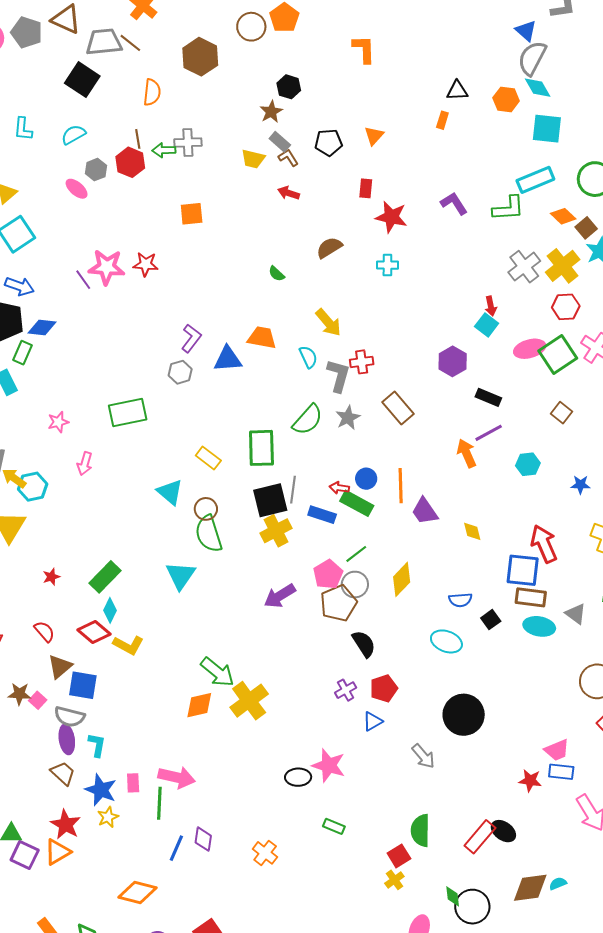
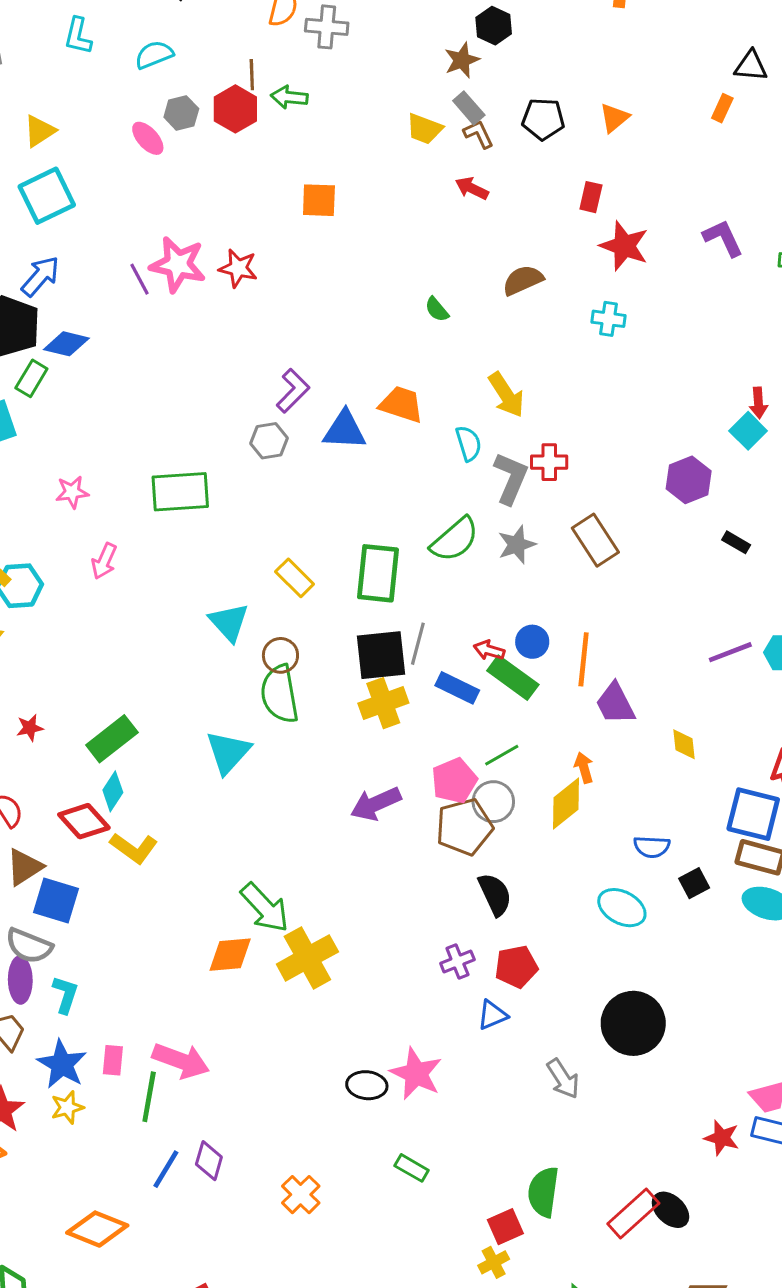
gray cross: (188, 143) -> (327, 27), moved
blue arrow: (20, 286) -> (40, 276), turned -76
black rectangle: (488, 397) -> (736, 542), size x0.7
purple line: (489, 433) -> (730, 652), moved
orange arrow: (467, 453) -> (584, 768), moved, size x0.7

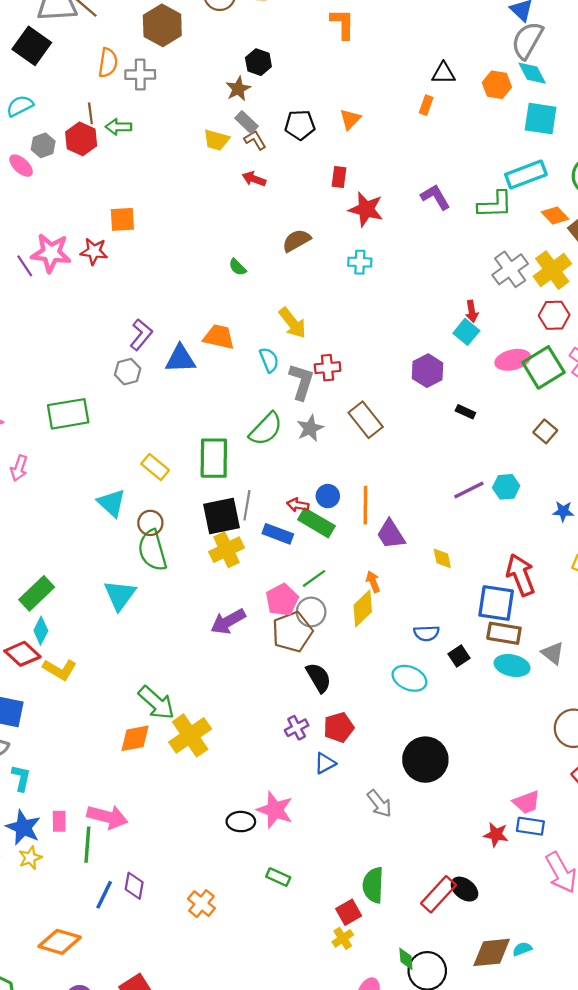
orange square: (319, 200) -> (122, 219), moved

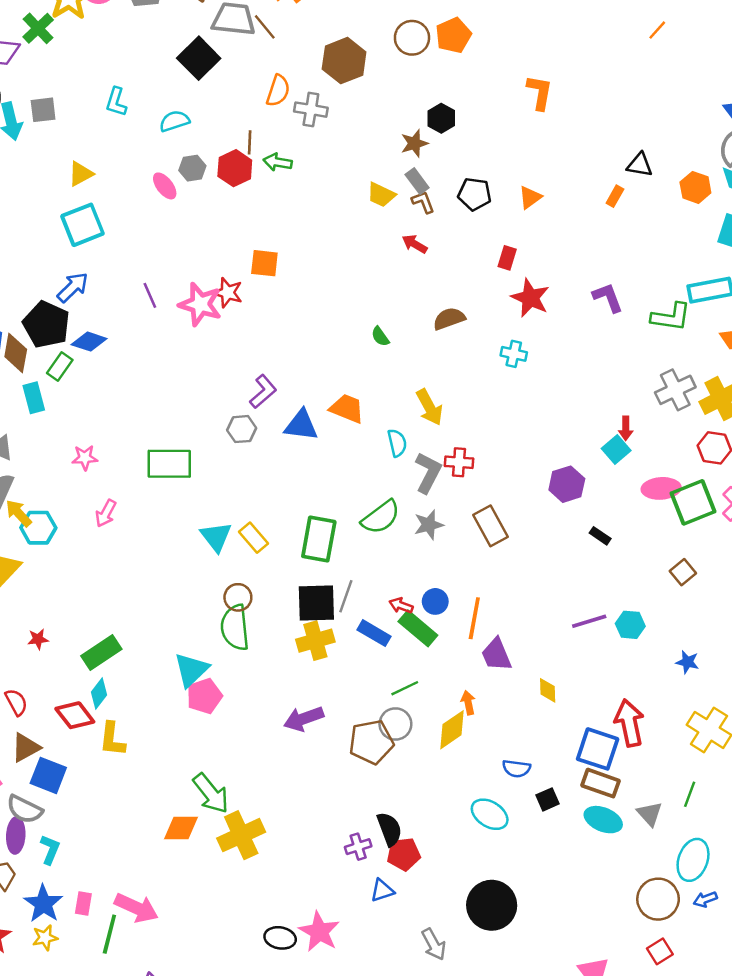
pink star: (51, 253) -> (200, 304), moved
cyan triangle: (112, 503) -> (216, 537), moved
pink pentagon: (282, 600) -> (204, 696), moved
yellow L-shape: (60, 669) -> (112, 739), turned 56
black semicircle: (319, 678) -> (389, 829), moved

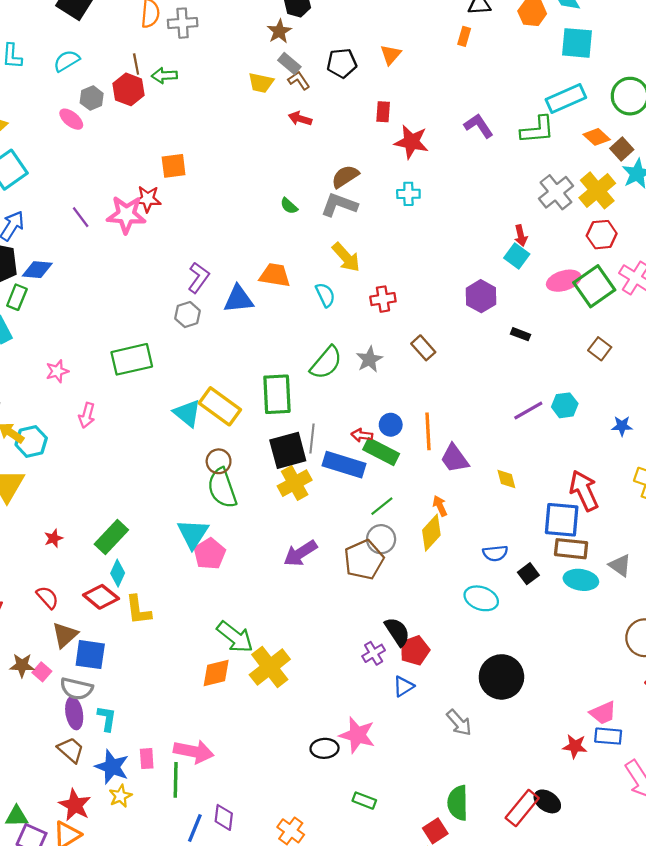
gray L-shape: (428, 473) -> (339, 205), moved, turned -84
brown rectangle: (490, 526) -> (423, 348), size x0.7
yellow rectangle: (253, 538) -> (220, 406), size x1.5
blue rectangle: (374, 633) -> (344, 465), size x1.4

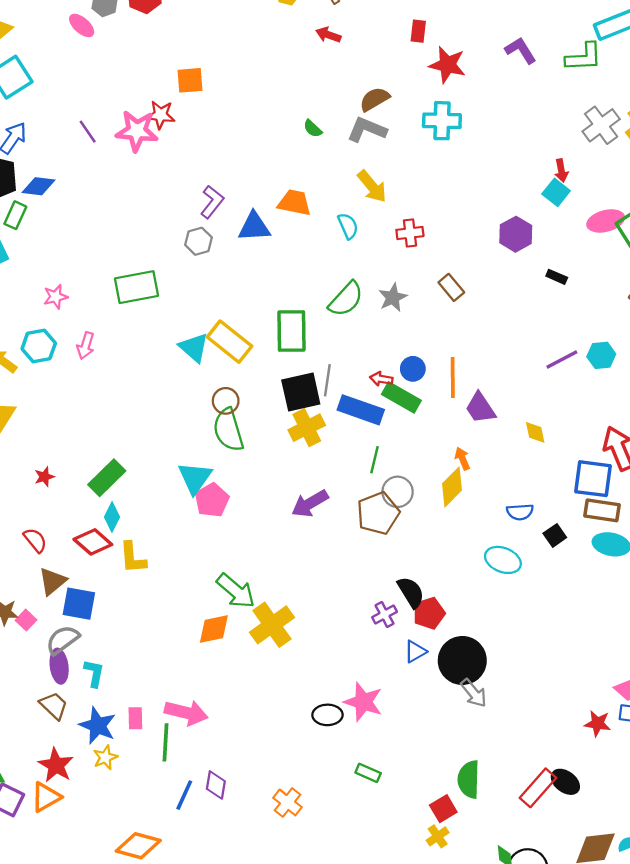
cyan cross: (408, 194) -> (442, 121), size x1.5
cyan hexagon: (31, 441) -> (39, 346), moved
green line: (382, 506) -> (374, 460), moved, turned -40
black circle: (501, 677) -> (462, 661), moved
gray semicircle: (76, 689) -> (63, 640), turned 128

